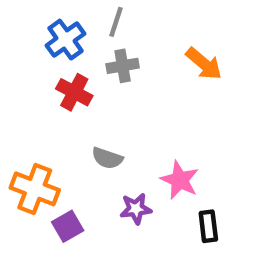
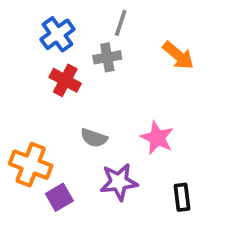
gray line: (116, 22) -> (121, 23), moved
pink star: (180, 180) -> (157, 138), moved
purple star: (136, 209) -> (119, 182), size x1.4

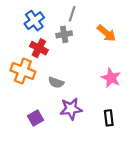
pink star: (157, 138) -> (111, 78), moved
orange cross: (31, 165) -> (23, 71), moved

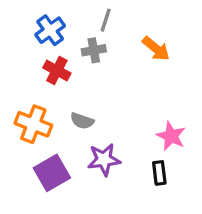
orange cross: (23, 71) -> (33, 124), moved
pink star: (111, 78) -> (171, 136), moved
purple square: (35, 118) -> (52, 173), size x1.5

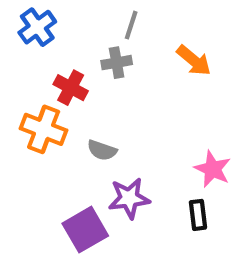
blue cross: (50, 30) -> (37, 27), moved
orange cross: (33, 124) -> (44, 129), moved
purple square: (52, 173) -> (85, 230), moved

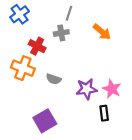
purple star: (129, 198) -> (87, 89), moved

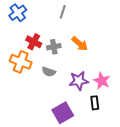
orange arrow: (102, 32) -> (80, 44), moved
gray cross: (61, 33) -> (54, 47), moved
purple square: (45, 121) -> (63, 113), moved

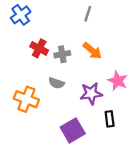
gray line: (63, 12) -> (88, 14), moved
orange cross: (21, 62) -> (26, 99), moved
pink star: (102, 81) -> (118, 81), moved

